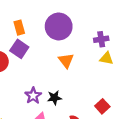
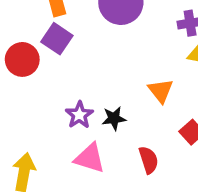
orange triangle: (66, 61) -> (161, 91), moved

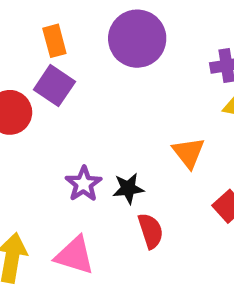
pink triangle: (90, 158) -> (75, 255), moved
red semicircle: (149, 160) -> (151, 231), moved

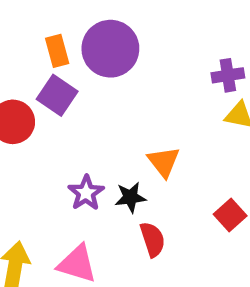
purple circle: (137, 39) -> (110, 49), moved
orange triangle: (189, 153) -> (164, 162), moved

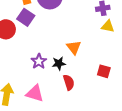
red square: (230, 215) -> (104, 71), turned -32

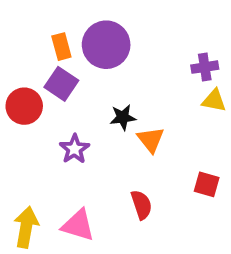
purple star: (39, 61) -> (74, 149), moved
black star: (59, 63) -> (123, 117), moved

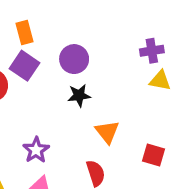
purple circle: (106, 45) -> (74, 59), moved, size x0.7
orange triangle: (151, 140) -> (107, 132), moved
purple star: (74, 149) -> (36, 150), moved

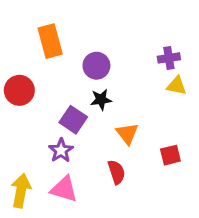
orange rectangle: (24, 33) -> (50, 41), size x1.5
purple square: (24, 66) -> (73, 120), moved
red square: (153, 155) -> (170, 155), turned -30

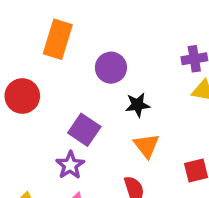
orange rectangle: (50, 41) -> (58, 39), turned 32
black star: (101, 100) -> (138, 105), moved

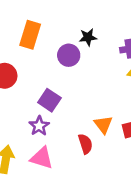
black star: (138, 105) -> (88, 37), moved
orange triangle: (146, 146) -> (103, 125), moved

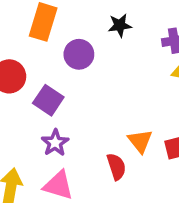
purple circle: (69, 55) -> (79, 54), moved
purple square: (49, 100) -> (48, 100), moved

